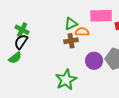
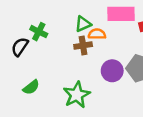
green cross: (22, 30) -> (39, 32), moved
green semicircle: (15, 58) -> (31, 87), moved

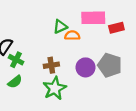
green cross: (39, 32) -> (16, 60), moved
brown cross: (83, 45) -> (51, 65), moved

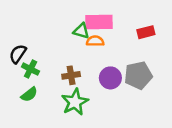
pink rectangle: (93, 18) -> (99, 22), moved
green triangle: (60, 27) -> (81, 31), turned 40
gray pentagon: (110, 65) -> (138, 75), turned -30

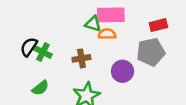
green cross: (30, 69) -> (43, 52), moved
brown cross: (71, 75) -> (81, 58), moved
gray pentagon: (138, 75) -> (151, 52), moved

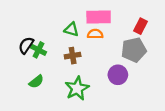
green triangle: (93, 24) -> (71, 29), moved
red rectangle: (158, 25) -> (141, 26), turned -49
purple circle: (122, 71) -> (118, 75), moved

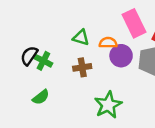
pink rectangle: (99, 17) -> (134, 23), moved, turned 65
purple circle: (118, 75) -> (121, 56), moved
green star: (77, 88) -> (108, 105), moved

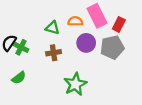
orange semicircle: (108, 43) -> (75, 21), moved

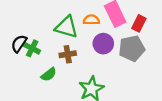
green triangle: (52, 28) -> (66, 27), size x1.5
green semicircle: (19, 78) -> (49, 74), moved

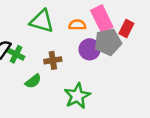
green triangle: (66, 27) -> (42, 21), moved
gray pentagon: (132, 48) -> (108, 42), moved

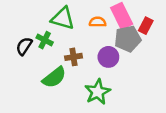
purple circle: (90, 49) -> (108, 57), moved
green cross: (16, 54) -> (45, 40), moved
green semicircle: (33, 81) -> (54, 77), size x1.5

